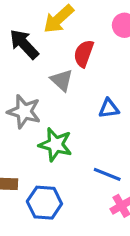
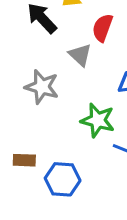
green star: (55, 145) -> (98, 120), moved

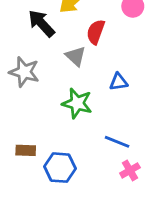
gray star: (42, 87) -> (24, 72), moved
green star: (98, 120) -> (77, 103), moved

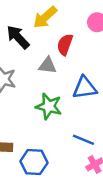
gray triangle: (76, 56) -> (48, 66), turned -36
blue triangle: (119, 82) -> (85, 88), size x1.5

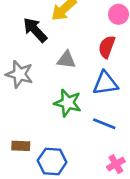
red semicircle: (65, 45) -> (107, 47), moved
blue line: (83, 140) -> (104, 124), moved

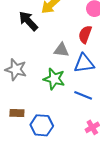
gray triangle: (66, 60) -> (61, 50), moved
gray star: (19, 74) -> (16, 70), moved

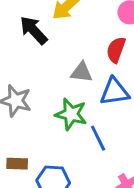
blue line: (83, 95) -> (98, 138), moved, turned 42

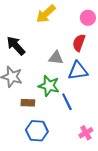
black arrow: (34, 30) -> (16, 46), moved
brown rectangle: (17, 164) -> (28, 103), moved

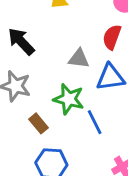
brown rectangle: (28, 103) -> (38, 123), turned 48

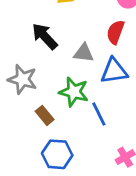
black arrow: (21, 41) -> (45, 36), moved

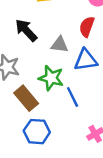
brown rectangle: (45, 115) -> (26, 98), size x1.5

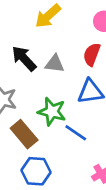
gray triangle: (59, 45) -> (55, 64), moved
blue line: (73, 97) -> (76, 133), turned -30

